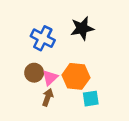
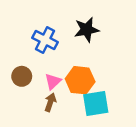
brown circle: (34, 73) -> (22, 76), moved
cyan square: (91, 99) -> (96, 104), size x1.5

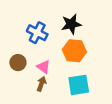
orange hexagon: (80, 80) -> (74, 51), moved
pink triangle: (53, 82) -> (44, 67), turned -40

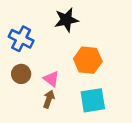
black star: (71, 24) -> (66, 20), moved
blue cross: (37, 33) -> (21, 39), moved

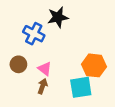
blue cross: (21, 39) -> (34, 34), moved
orange hexagon: (88, 60) -> (94, 65), moved

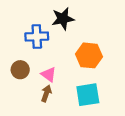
blue cross: (34, 34) -> (37, 37), turned -30
orange hexagon: (94, 65) -> (89, 55), moved

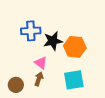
black star: (63, 19) -> (53, 41), moved
brown circle: (20, 70) -> (16, 85), moved

